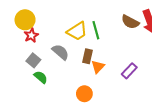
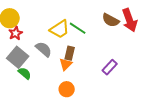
green line: (96, 30) -> (78, 28), turned -42
gray square: (33, 60) -> (18, 57), size x1.5
orange triangle: (98, 67) -> (66, 64), moved

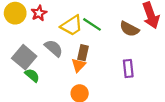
brown semicircle: (111, 20) -> (129, 29), moved
red star: (16, 33) -> (39, 13), moved
purple rectangle: (110, 67) -> (128, 69), turned -49

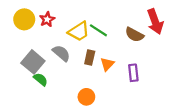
orange triangle: (78, 65) -> (107, 64), moved

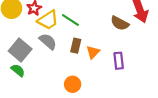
green line: (98, 30) -> (70, 20), moved
yellow trapezoid: (79, 31) -> (48, 20), moved
green semicircle: (41, 79) -> (18, 70), moved

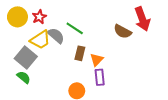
yellow trapezoid: (48, 20) -> (40, 40), moved
gray semicircle: (48, 41) -> (56, 36), moved
purple rectangle: (119, 61) -> (100, 77), moved

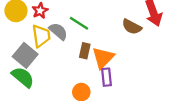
yellow trapezoid: (40, 40) -> (41, 36), turned -65
orange triangle: (97, 60) -> (103, 58), size x1.5
green semicircle: (24, 77) -> (23, 77), size x1.5

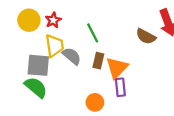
green line: (79, 23) -> (93, 33), turned 30
gray semicircle: (58, 31) -> (72, 56), moved
gray square: (25, 55) -> (38, 65), turned -35

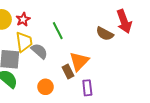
brown rectangle: (98, 61) -> (68, 72), moved, turned -40
purple rectangle: (120, 87) -> (87, 88), moved
orange circle: (95, 102) -> (45, 87), moved

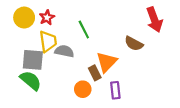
brown semicircle: (105, 34) -> (134, 44), moved
gray semicircle: (39, 51) -> (64, 51), turned -30
orange circle: (45, 87) -> (83, 89), moved

